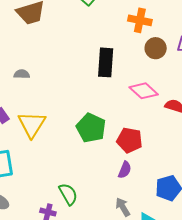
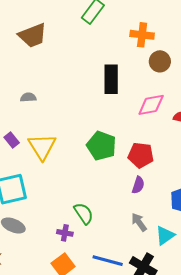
pink diamond: (144, 91) -> (151, 105), turned -48

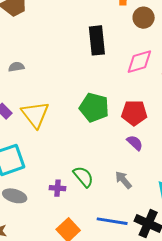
purple semicircle: (138, 185) -> (135, 143), turned -60
gray arrow: (139, 222) -> (123, 180), moved
purple cross: (65, 233) -> (57, 188), moved

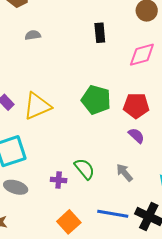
black rectangle: (97, 40) -> (100, 33), size x0.7
gray semicircle: (16, 67) -> (33, 35), moved
yellow triangle: (35, 114) -> (37, 106), turned 44

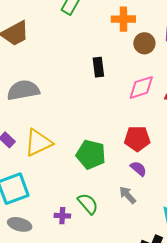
gray semicircle: (33, 35) -> (23, 90), moved, size x2.0
green pentagon: (96, 100) -> (91, 155), moved
gray arrow: (125, 173) -> (128, 195), moved

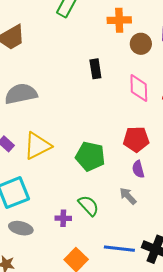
pink diamond: (141, 87) -> (139, 88), turned -72
purple semicircle: (138, 169) -> (138, 169), turned -144

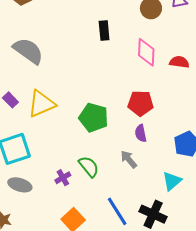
gray semicircle: (21, 94) -> (28, 51), turned 44
purple cross: (63, 218) -> (63, 178), turned -35
blue line: (119, 249) -> (117, 211), turned 48

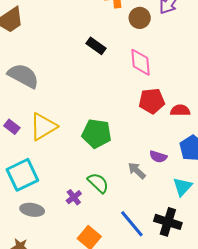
black rectangle: (104, 30) -> (96, 46), turned -42
red semicircle: (179, 62) -> (180, 110), moved
red pentagon: (140, 103) -> (152, 101), moved
purple semicircle: (141, 133) -> (158, 157), moved, turned -54

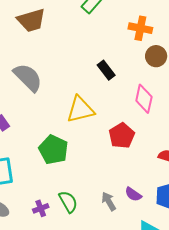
red pentagon: (152, 101) -> (122, 136), moved, turned 30
yellow triangle: (43, 127) -> (80, 110), moved
green pentagon: (97, 134) -> (53, 150), moved

